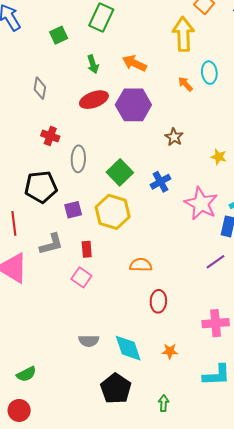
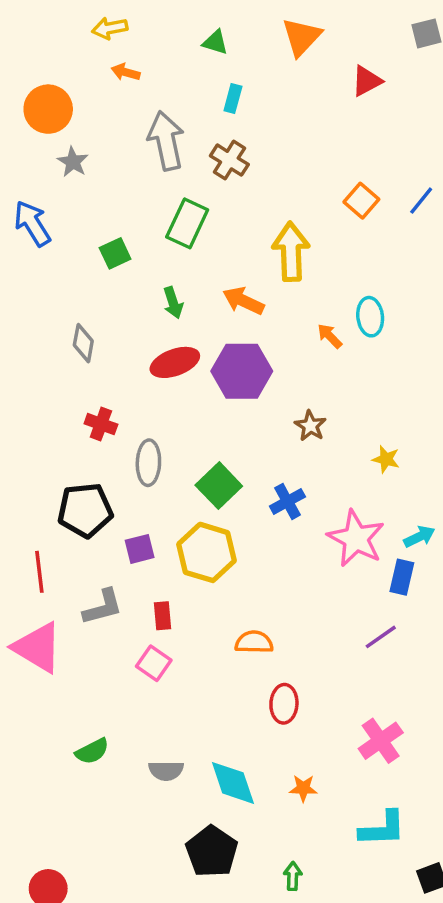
yellow arrow: (183, 34) -> (291, 252), moved
pink cross: (216, 323) -> (381, 741), turned -30
green semicircle: (26, 374) -> (92, 751), moved

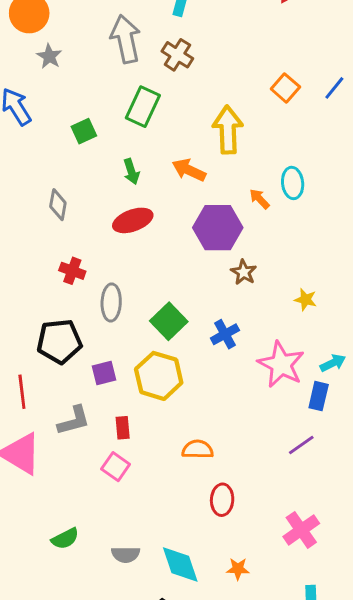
purple hexagon: (242, 371) -> (218, 228), moved

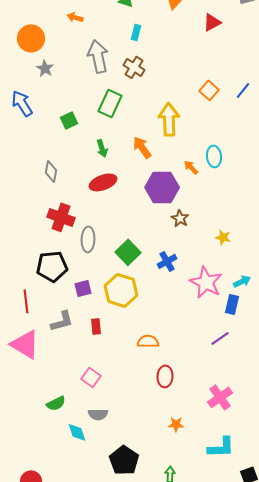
orange arrow: (189, 170) -> (142, 147), turned 30
red cross: (72, 271) -> (61, 217), size x1.5
pink square: (116, 467) -> (91, 377), moved
cyan diamond: (180, 565) -> (77, 432), moved, size x0.7

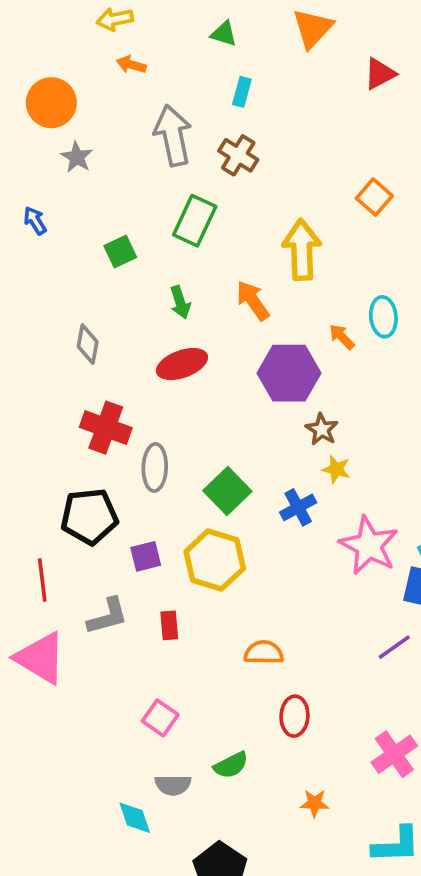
blue arrow: (22, 103) -> (35, 221), size x0.6
yellow star: (223, 237) -> (336, 469), moved
green semicircle: (56, 403) -> (231, 765), moved

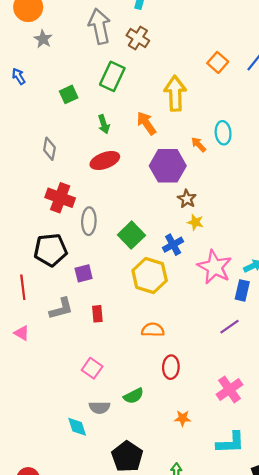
yellow hexagon: (215, 560) -> (150, 276), moved
pink triangle: (40, 658) -> (22, 333), size x0.5

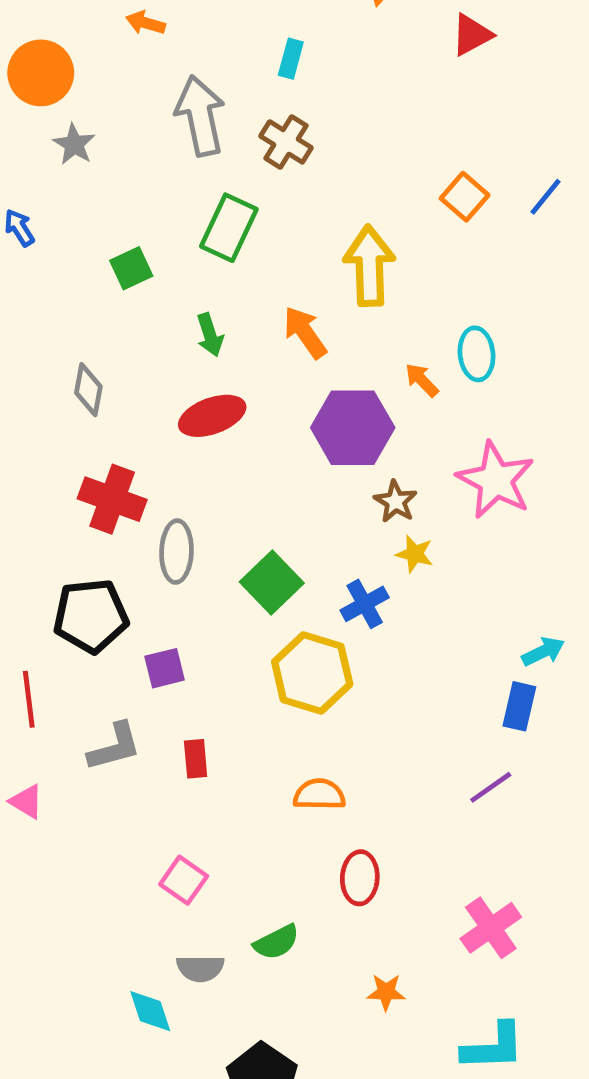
pink star: (215, 267) -> (496, 480), moved

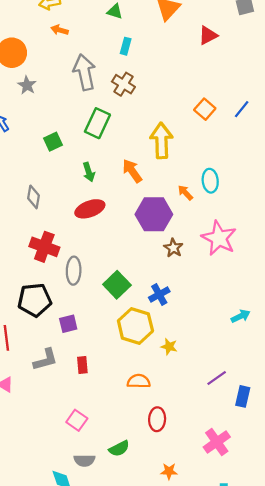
yellow star: (415, 554) -> (169, 347), moved
blue rectangle: (519, 706) -> (243, 396), moved

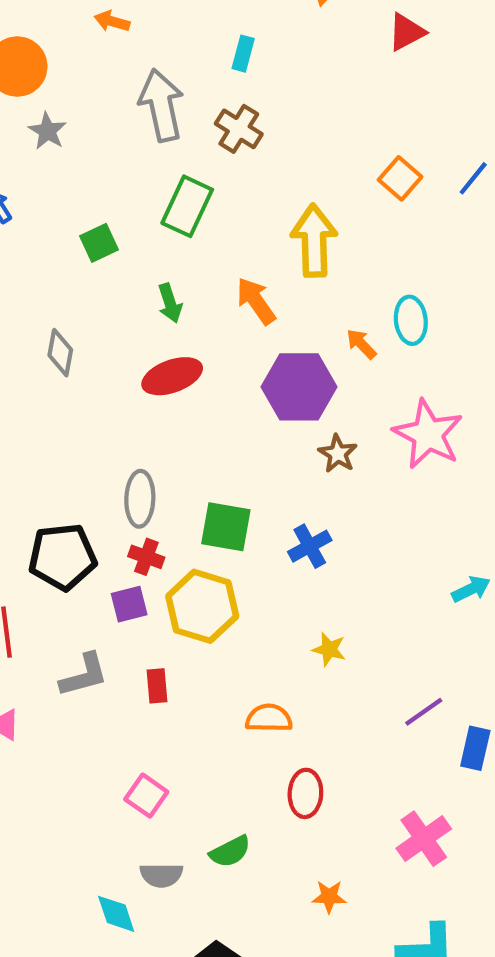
red cross: (44, 247) -> (146, 557), moved, size x0.6
green square: (117, 285) -> (226, 527), turned -36
yellow hexagon: (135, 326) -> (202, 606), moved

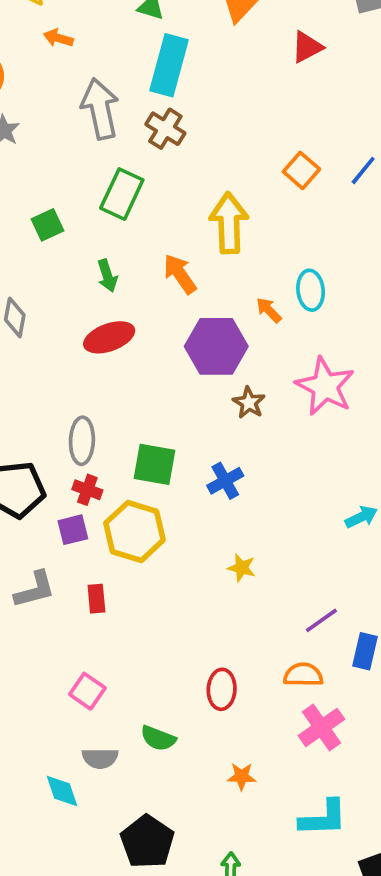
cyan rectangle: (243, 54) -> (169, 65), size x2.0
orange semicircle: (269, 718) -> (303, 675), moved
green semicircle: (230, 851) -> (158, 738), turned 48

